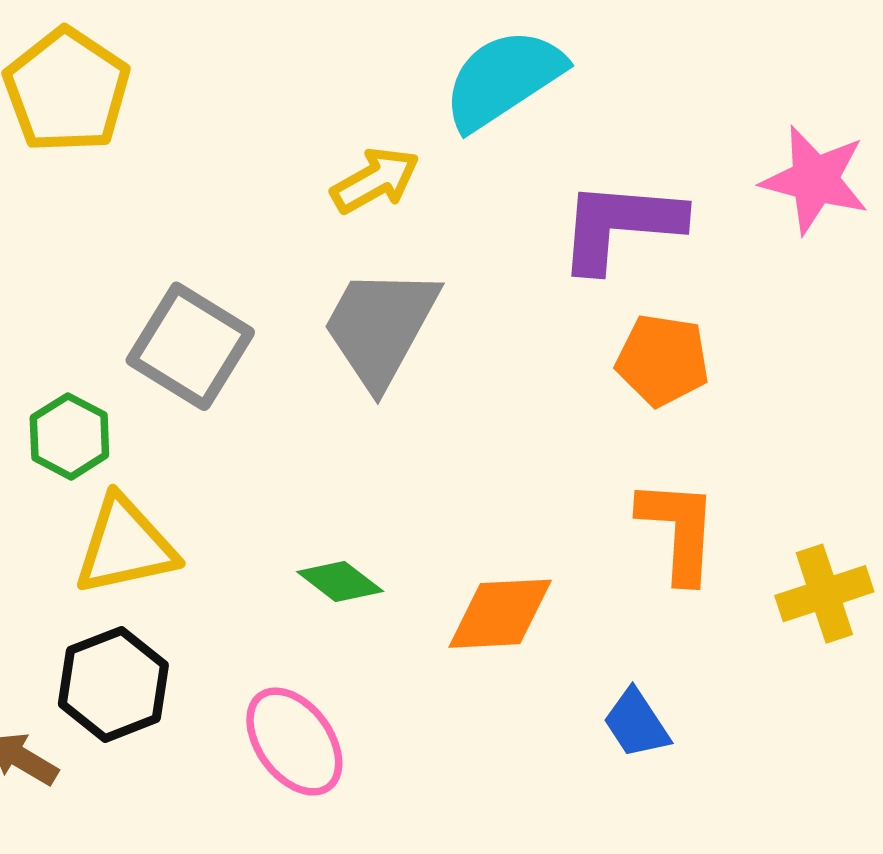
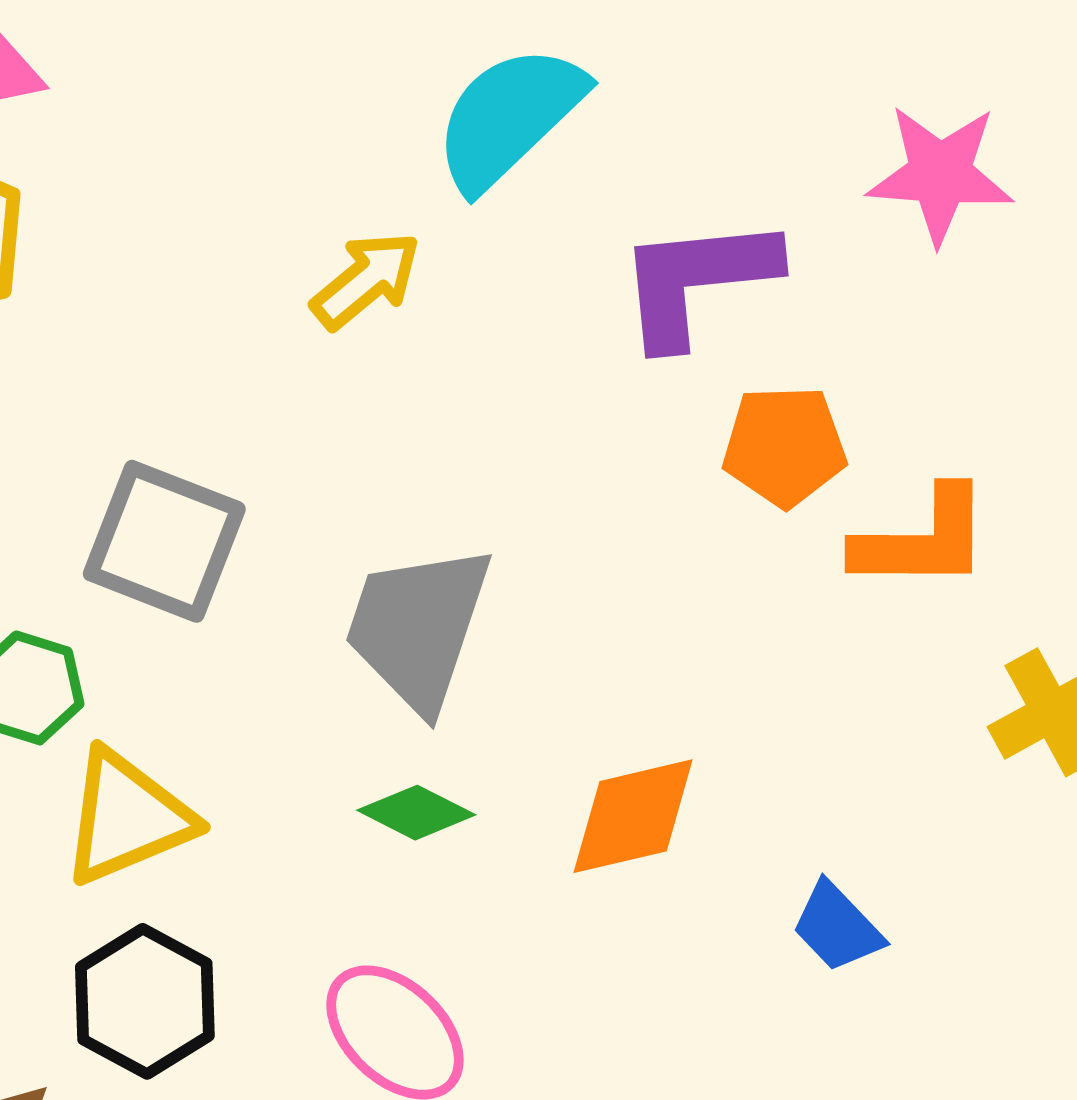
gray trapezoid: (380, 327) -> (418, 627), moved
orange L-shape: (678, 530) -> (922, 540), moved, turned 97

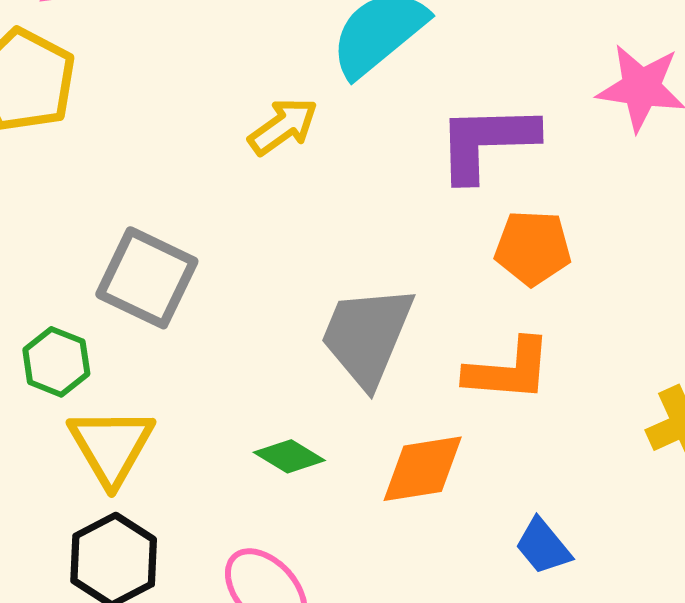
orange L-shape: (922, 540) -> (509, 370), moved
gray trapezoid: (418, 627) -> (367, 336), moved
yellow triangle: (127, 817) -> (111, 446), turned -42

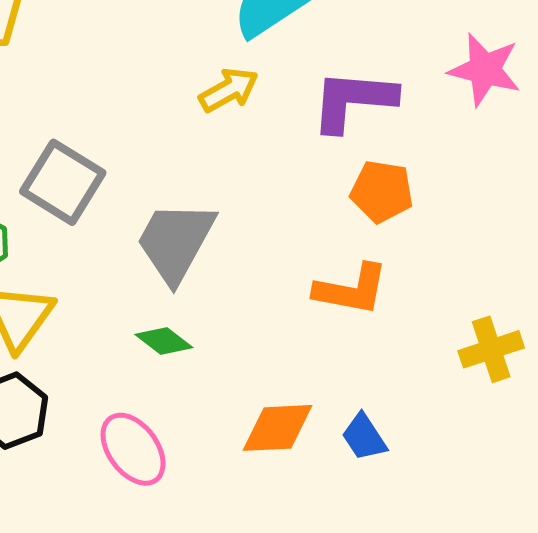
yellow arrow: (283, 126) -> (229, 90), moved
gray trapezoid: (367, 336) -> (176, 242), moved
orange diamond: (423, 469) -> (278, 428), moved

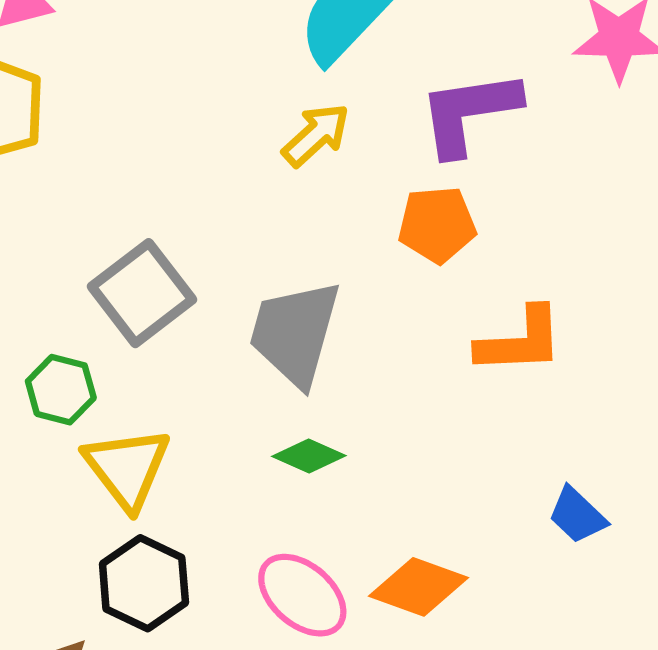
gray square: (63, 182) -> (142, 293), turned 34
orange pentagon: (382, 191) -> (437, 225), moved
orange diamond: (278, 428) -> (418, 587), moved, turned 36

